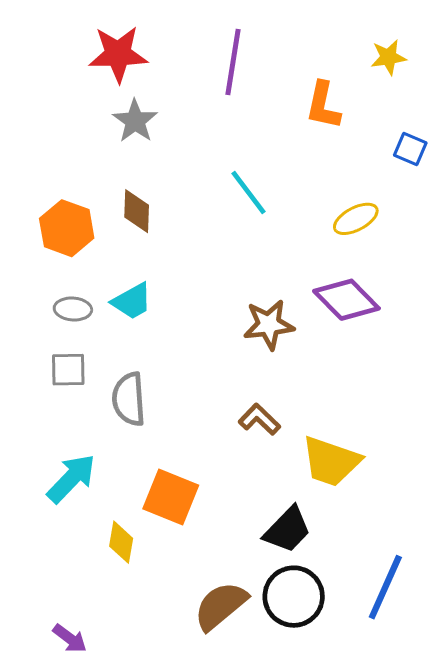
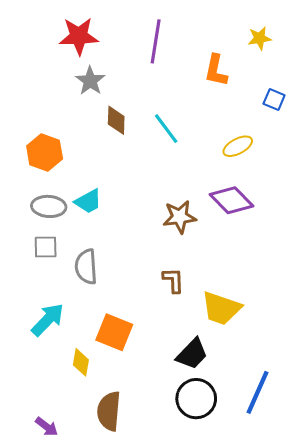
brown diamond: (137, 211) -> (116, 120), moved
gray ellipse: (73, 309) -> (49, 206), size x1.4
brown L-shape: (259, 419) -> (173, 280), turned 44
brown semicircle: (221, 606) -> (109, 411), moved, turned -45

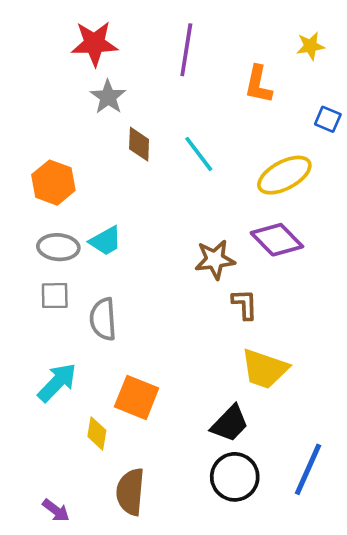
yellow ellipse: (238, 146) -> (284, 175), size x1.5
brown L-shape: (173, 280) -> (245, 304), moved

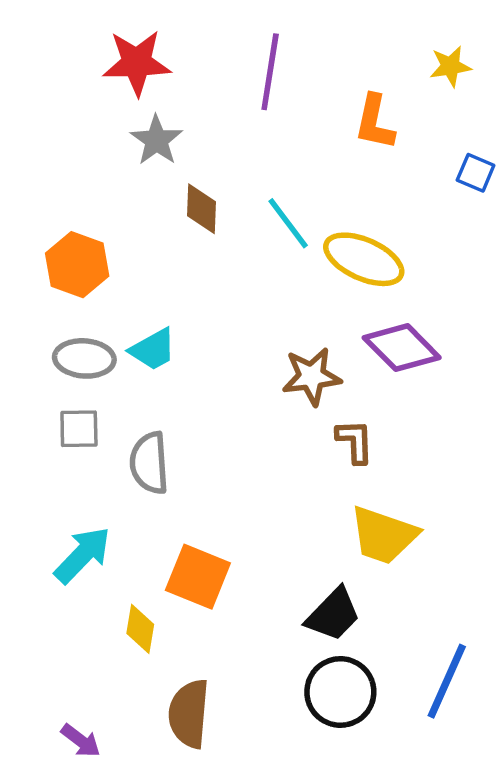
yellow ellipse: (284, 175) -> (364, 259), moved, turned 52

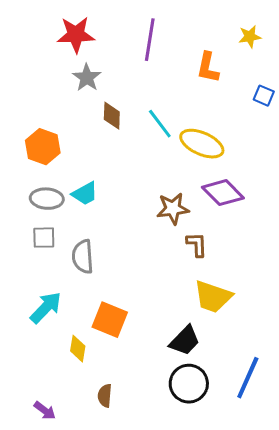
brown semicircle: (189, 714) -> (105, 396), size x0.6

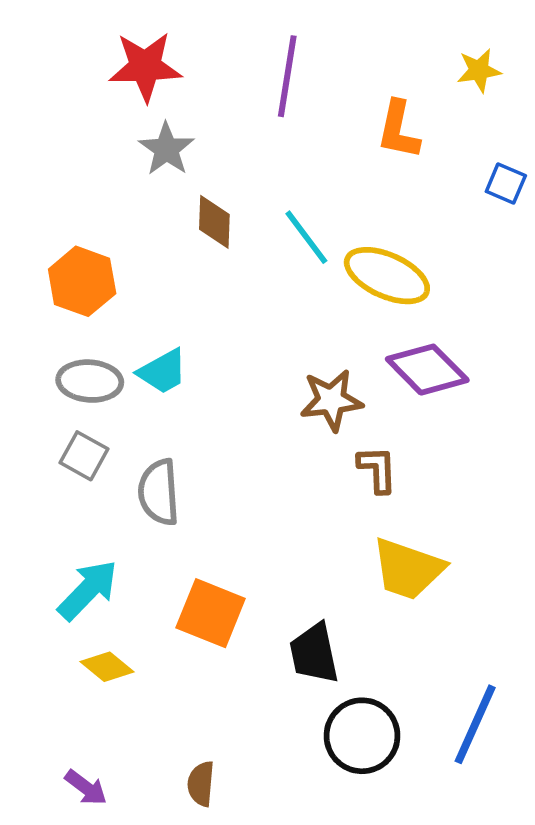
gray square: (44, 238) -> (84, 456), turned 30
black trapezoid: (185, 341) -> (314, 653), moved, turned 124
yellow diamond: (78, 349) -> (107, 667), moved, turned -60
brown semicircle: (105, 396) -> (201, 784), moved

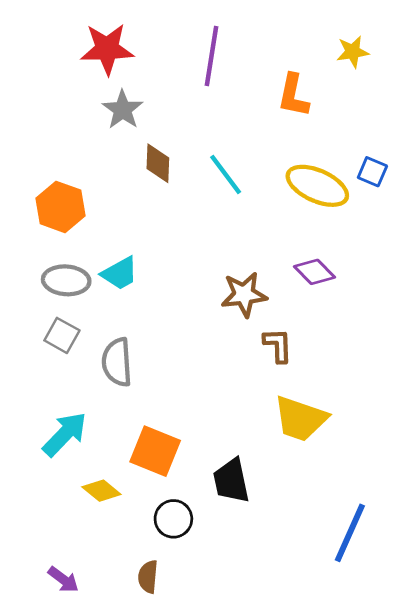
blue square: (506, 184) -> (372, 172), moved
yellow ellipse: (387, 276) -> (317, 186), moved
purple diamond: (427, 370) -> (315, 272), size x0.7
yellow diamond: (107, 667) -> (101, 491), moved
black circle: (362, 736) -> (173, 519), moved, size x0.7

